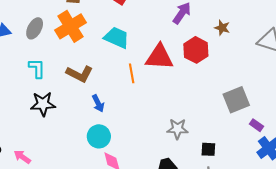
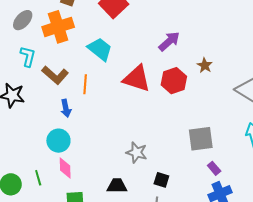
cyan L-shape: (37, 68) -> (28, 56), moved
orange line: (132, 73) -> (85, 84), moved

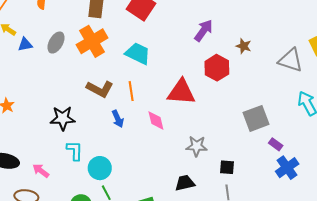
cyan L-shape: (28, 56) -> (75, 151), moved
red triangle: (137, 79) -> (181, 92), moved
cyan circle: (58, 141) -> (100, 168), moved
pink diamond: (65, 168) -> (156, 121), moved

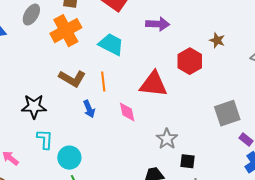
purple arrow: (204, 30) -> (158, 24), moved, turned 55
gray ellipse: (56, 43) -> (31, 15), moved
gray star: (197, 146) -> (167, 139), turned 30
black square: (227, 167) -> (188, 161), moved

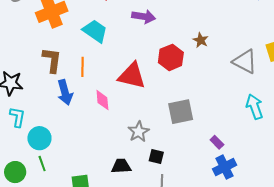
brown L-shape: (72, 78) -> (52, 60), turned -120
blue arrow: (89, 109) -> (65, 92), size x1.4
gray square: (227, 113) -> (181, 112), moved

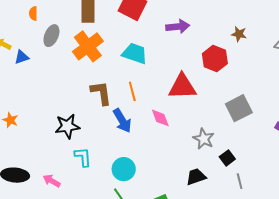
cyan circle: (39, 138) -> (124, 169), moved
black square: (156, 156) -> (227, 158), turned -35

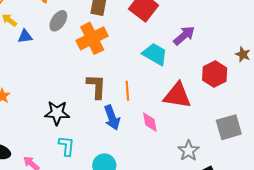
purple arrow: (178, 27) -> (184, 36), turned -45
cyan trapezoid: (135, 53) -> (155, 54), moved

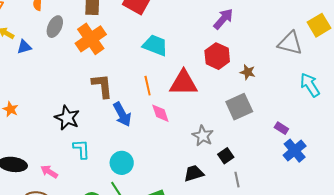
purple arrow: (184, 36) -> (223, 19), moved
brown star: (243, 54) -> (248, 72), moved
orange line: (127, 91) -> (148, 86), moved
black star: (57, 113) -> (67, 118), turned 30

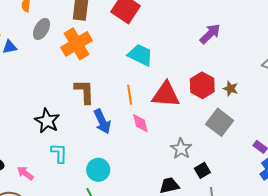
red hexagon: (217, 56) -> (202, 85), moved
gray square: (239, 107) -> (220, 122), turned -32

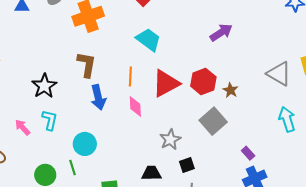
red triangle: (166, 95) -> (166, 83), turned -44
pink arrow: (25, 173) -> (22, 127), moved

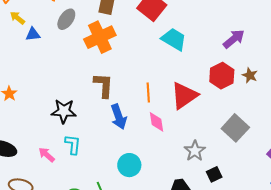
cyan trapezoid: (149, 40) -> (174, 39), moved
red hexagon: (203, 81) -> (222, 76), moved
black star: (44, 86) -> (64, 111), turned -30
brown star: (230, 90) -> (250, 75), moved
cyan circle: (85, 144) -> (129, 165), moved

